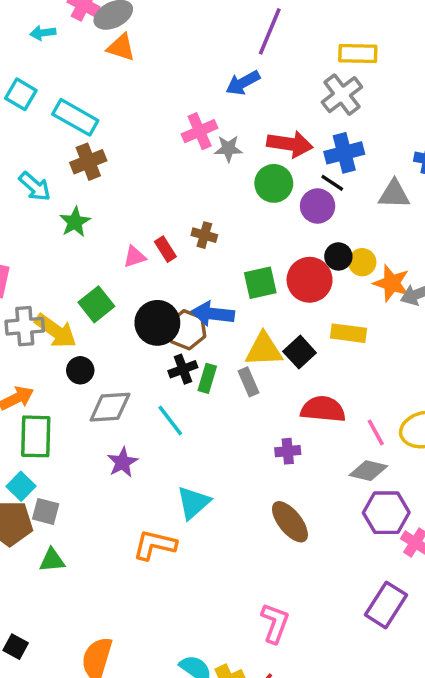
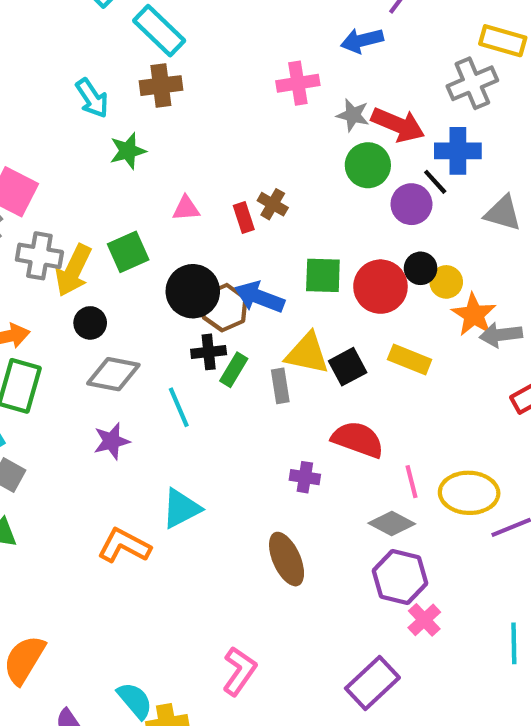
gray star: (228, 149) -> (353, 115), moved
red rectangle: (165, 249) -> (244, 217), moved
yellow arrow: (56, 331) -> (73, 270), turned 66

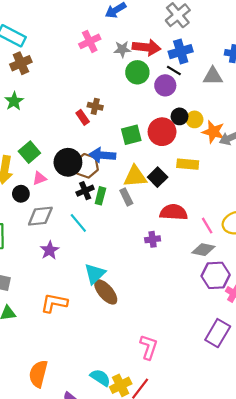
pink triangle: (186, 208) -> (39, 178), moved
orange L-shape: (124, 546) -> (54, 303), moved
brown ellipse: (287, 559) -> (106, 292), moved

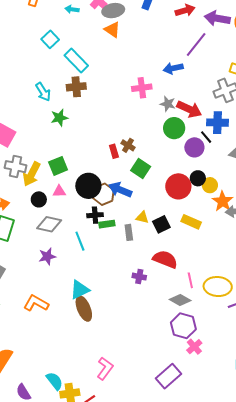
green square: (131, 135) -> (141, 169), moved, turned 30
yellow triangle: (135, 176) -> (142, 217), size x0.6
green rectangle: (100, 196) -> (107, 224), turned 49

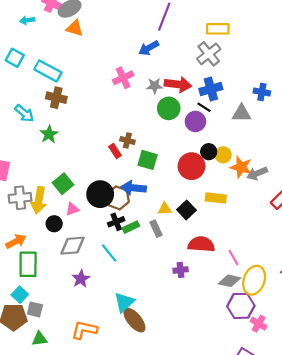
brown cross: (76, 87) -> (56, 98), turned 36
yellow ellipse: (218, 287) -> (254, 280), moved, turned -56

